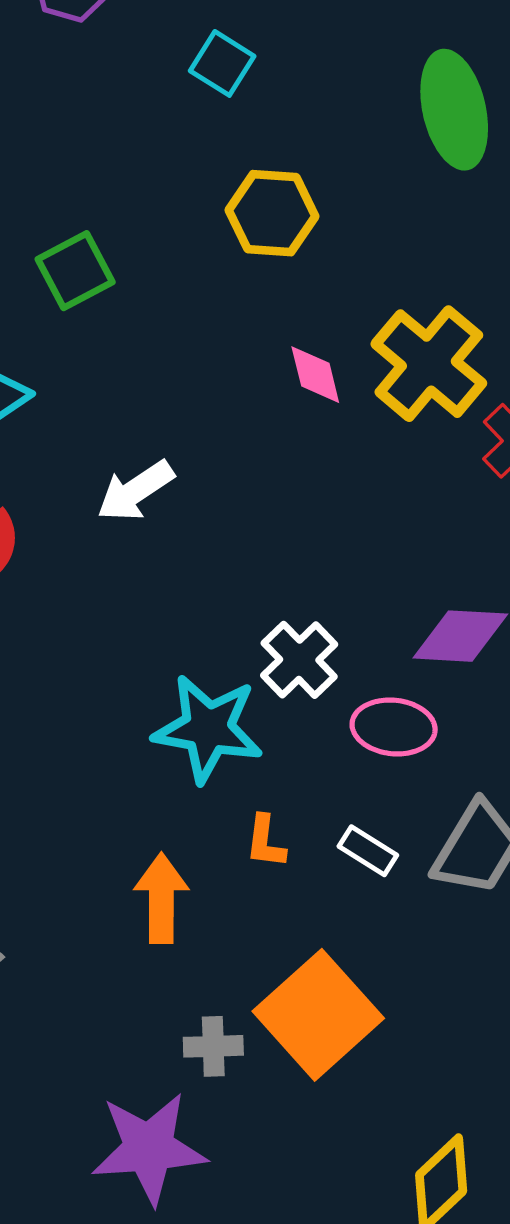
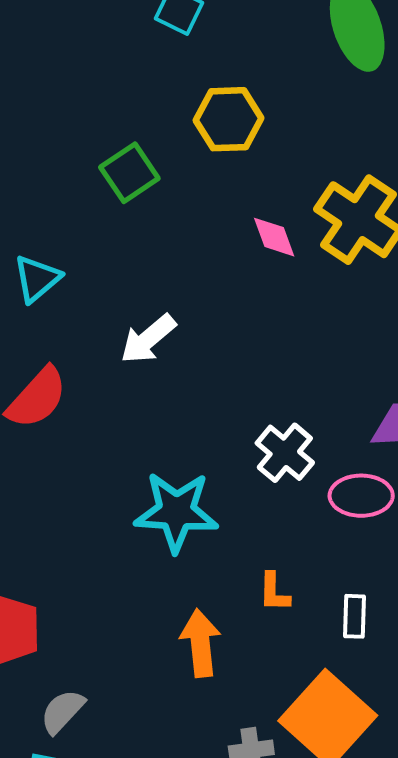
green square: (75, 271) -> (129, 173), moved
cyan star: (208, 729) -> (176, 512), moved
white rectangle: (368, 851) -> (354, 616), moved, turned 66

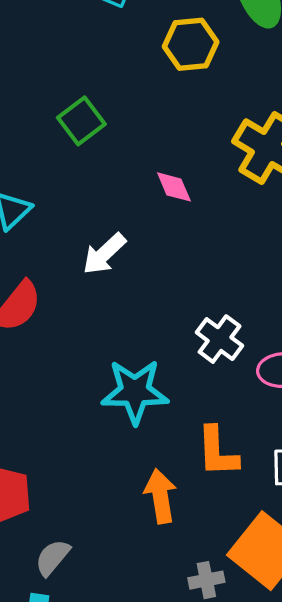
yellow hexagon: (229, 119) -> (191, 44), moved
pink diamond: (274, 237) -> (174, 187), moved
orange L-shape: (274, 592) -> (217, 452), size x1.6

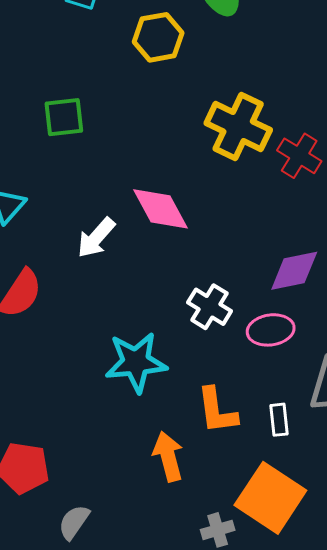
green square: (81, 121) -> (64, 117), turned 36
pink diamond: (174, 187) -> (161, 209), moved, size x1.6

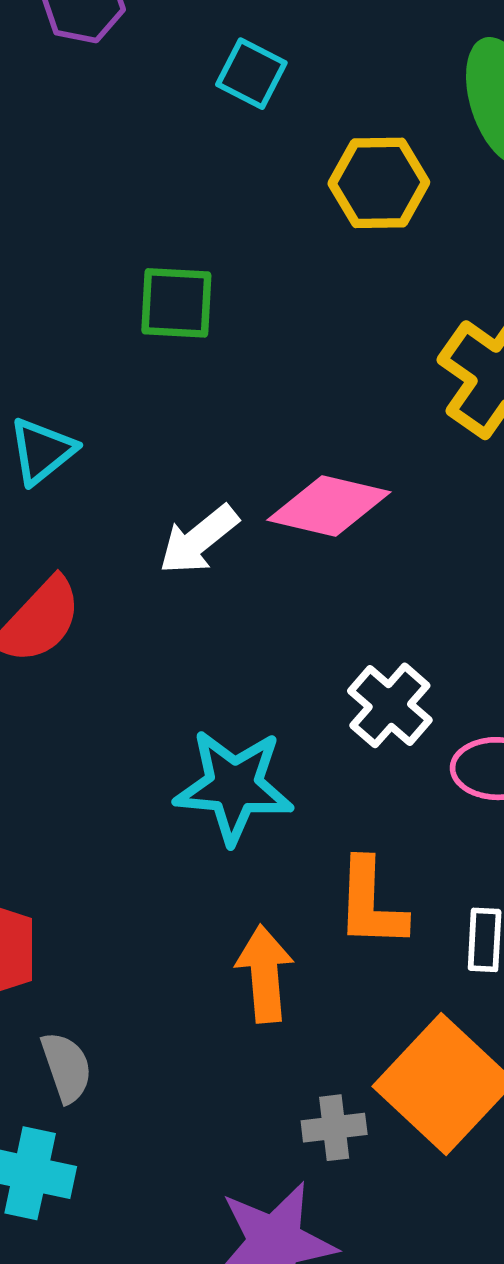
pink diamond: (161, 209) -> (329, 506), turned -58
gray semicircle: (74, 522) -> (66, 1067), turned 117

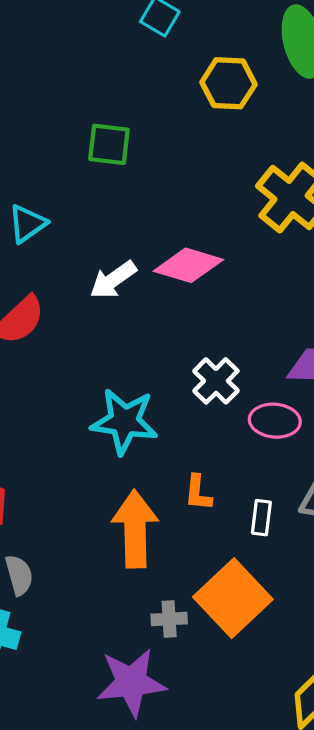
orange L-shape: (371, 903) -> (198, 493), size x0.7
orange arrow: (265, 974) -> (135, 529), size x1.4

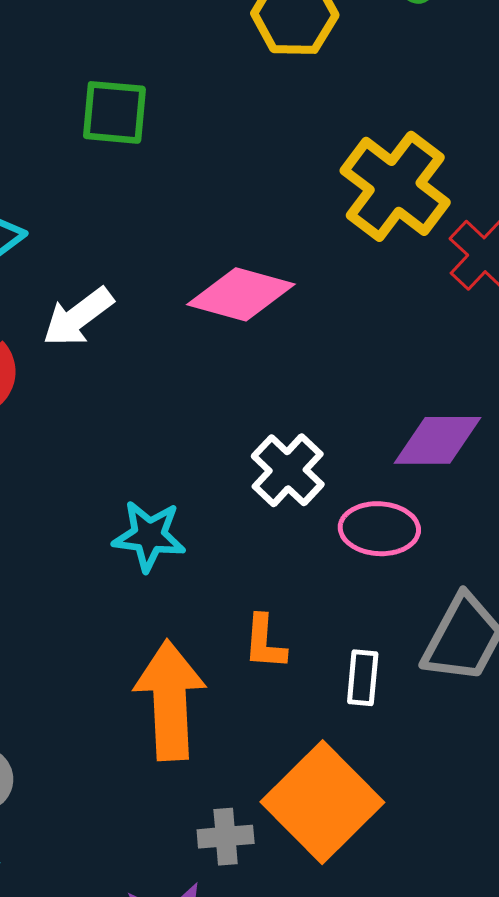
white arrow: (113, 280) -> (78, 317), moved
cyan star: (124, 421) -> (149, 536), size x0.7

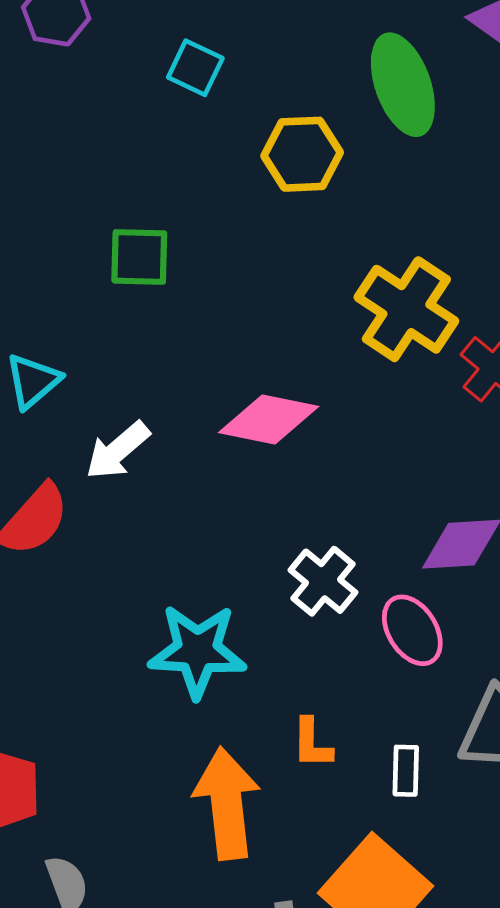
pink ellipse: (379, 529) -> (412, 630), turned 58
cyan star: (149, 536) -> (197, 651), size x1.4

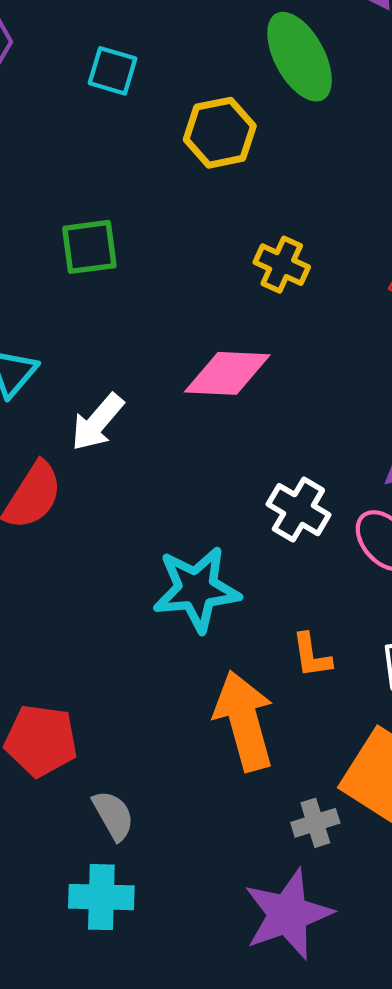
yellow cross: (406, 309) -> (282, 265), moved, size x0.6

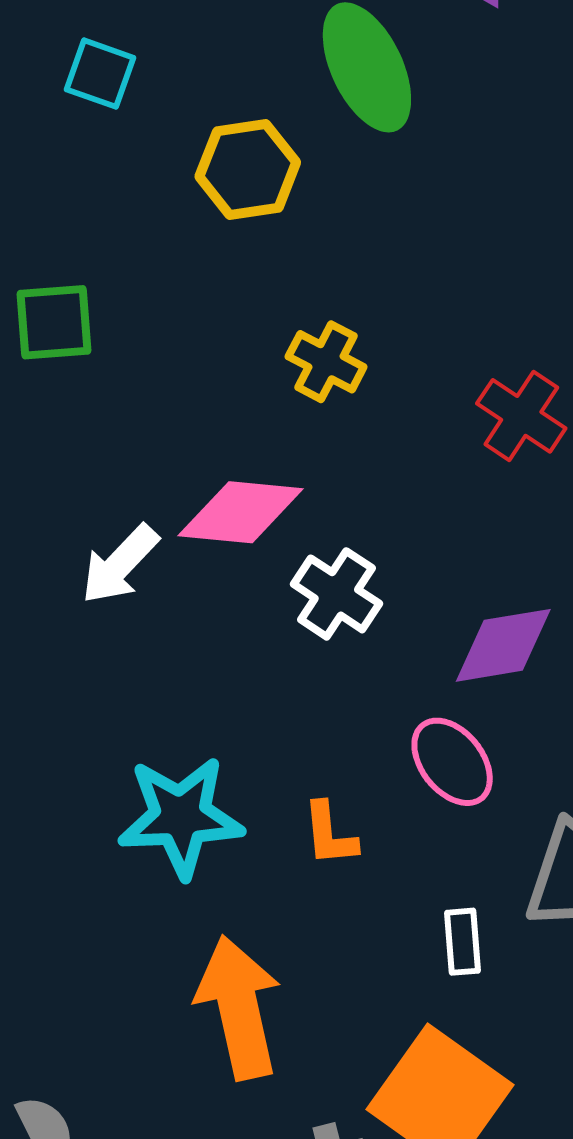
white arrow: (97, 422) -> (120, 564), moved
white cross: (298, 510) -> (336, 594), moved
orange L-shape: (311, 655) -> (330, 834), moved

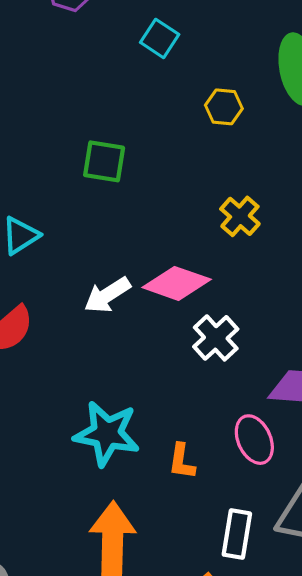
yellow hexagon: (248, 169) -> (224, 107), size x0.7
white rectangle: (463, 942) -> (237, 534), size x1.4

